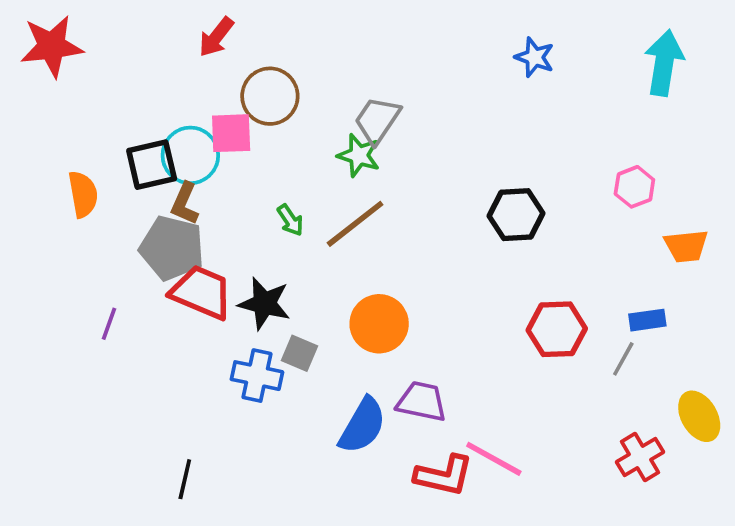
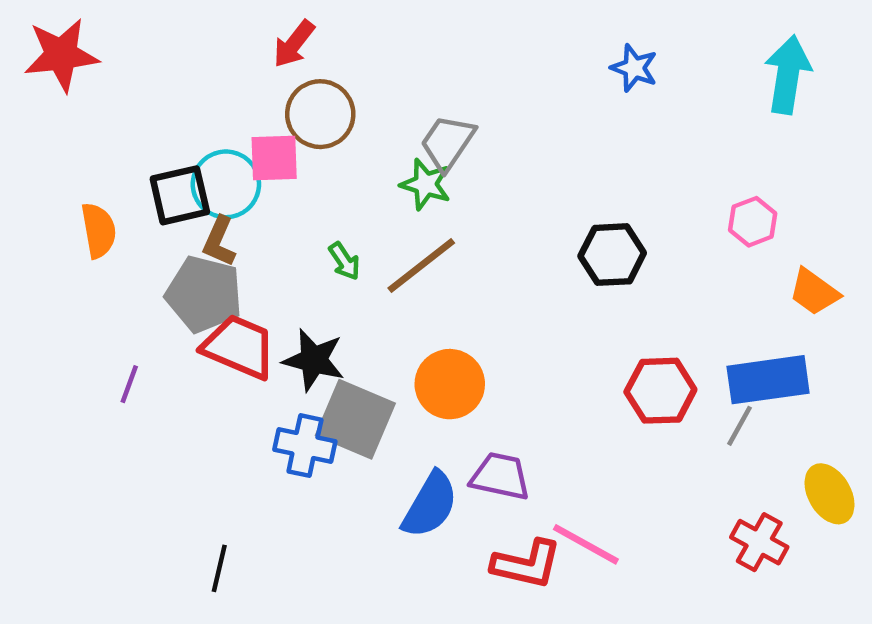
red arrow: (216, 37) -> (294, 44), moved
orange trapezoid: (686, 246) -> (814, 292), turned 42
blue rectangle: (647, 320) -> (768, 380), size x1.8
gray square: (300, 353) -> (355, 419), size x1.8
red cross: (640, 457) -> (759, 542), turned -30

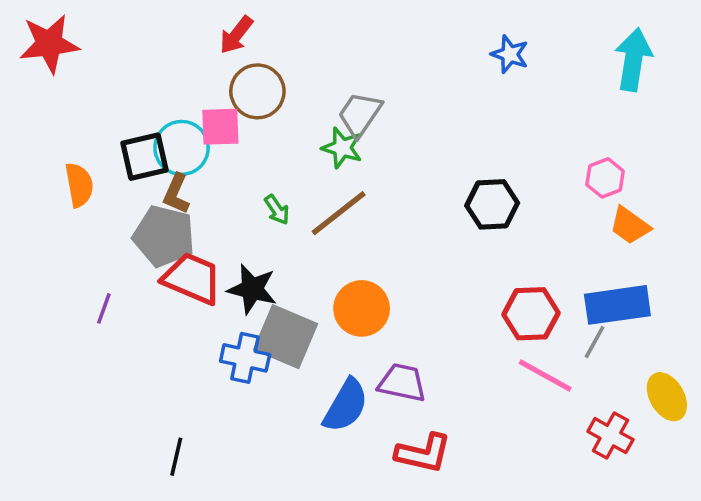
orange trapezoid: (814, 292) -> (630, 226), moved
pink line: (586, 544) -> (545, 376), moved

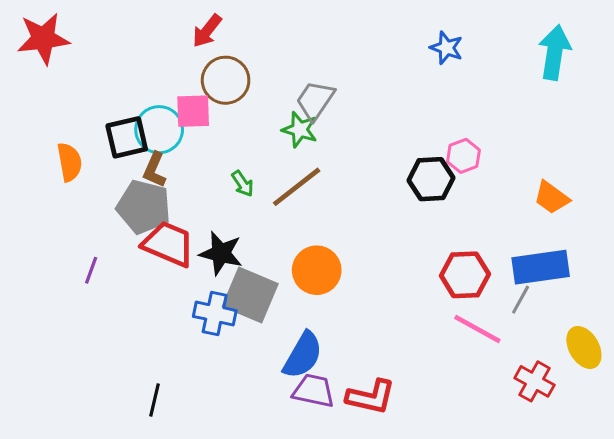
pink hexagon: (605, 178) -> (463, 156), moved
purple trapezoid: (402, 383) -> (314, 391), moved

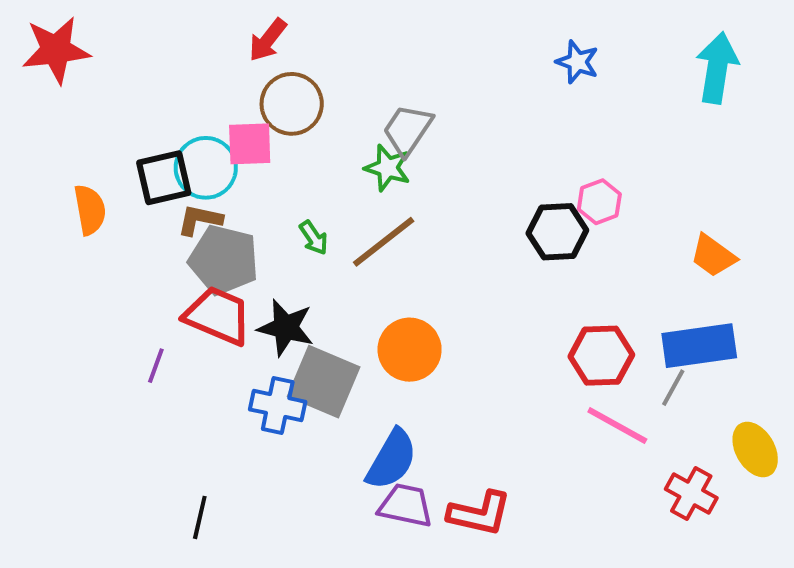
brown L-shape: (154, 170) -> (200, 220), turned 78
gray pentagon: (144, 207) -> (224, 260), moved
purple line: (91, 270) -> (156, 366), moved

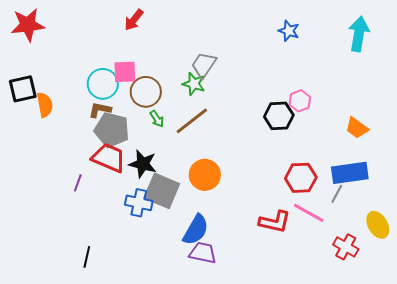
brown circle: (292, 104) -> (146, 92), moved
black square: (164, 178) -> (23, 89), moved
red L-shape: (479, 513) -> (275, 222), moved
black line: (200, 517) -> (87, 257), moved

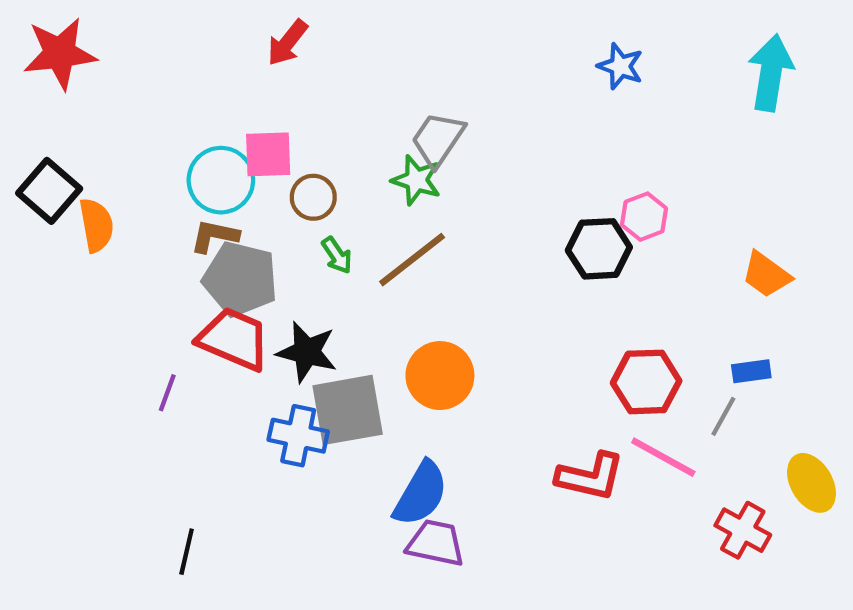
black square: (23, 89) -> (49, 191), turned -36
brown circle: (146, 92) -> (313, 197), size x0.7
blue rectangle: (350, 173) -> (751, 371), size x0.5
gray square: (162, 191) -> (348, 410), turned -33

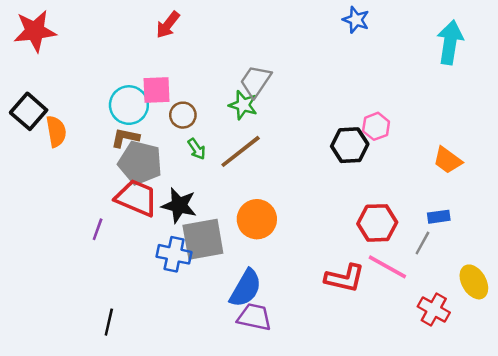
blue star: (620, 66) -> (356, 20), moved

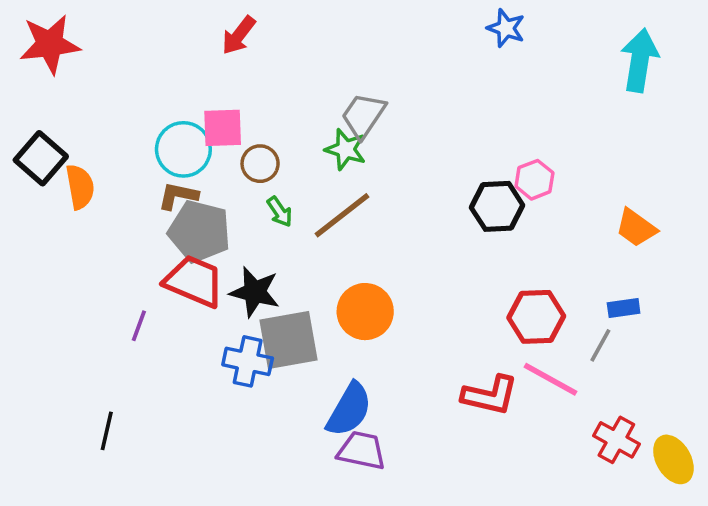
yellow ellipse: (474, 282) -> (673, 459), moved
black line: (109, 322) -> (107, 431), moved

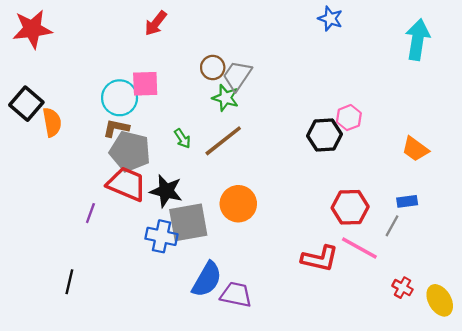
brown circle: (260, 164) -> (213, 68), moved
blue semicircle: (349, 410) -> (207, 279), moved
red cross: (616, 440) -> (402, 288), size x0.7

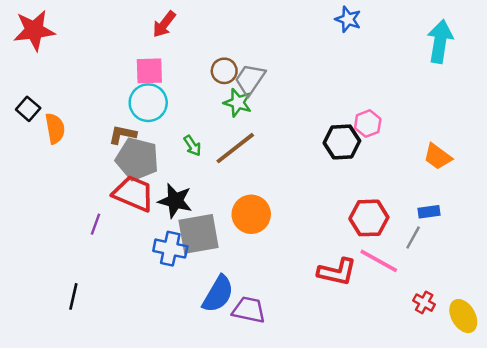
pink square: (145, 84) -> (149, 71), moved
cyan circle: (120, 98) -> (148, 103), moved
black square: (26, 104) -> (28, 109), size x0.7

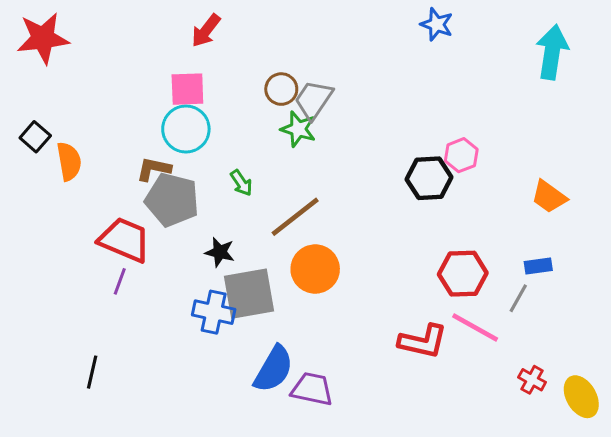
brown line: (235, 148) -> (295, 217), moved
red trapezoid: (133, 193) -> (124, 240), moved
black star: (175, 201) -> (220, 252), size x0.7

